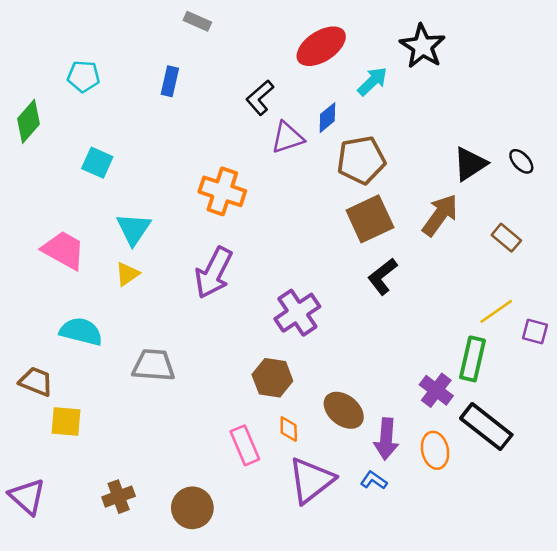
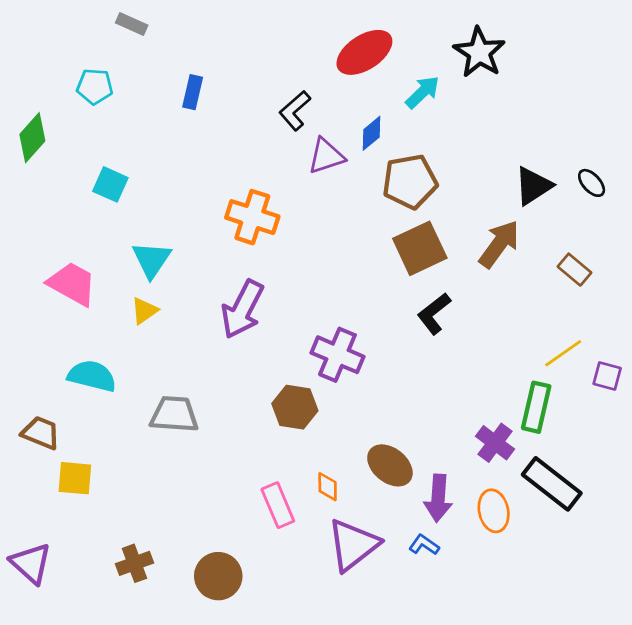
gray rectangle: (197, 21) -> (132, 24), moved
purple cross: (297, 313) -> (337, 355), turned -33
brown hexagon: (272, 378) -> (295, 407), moved

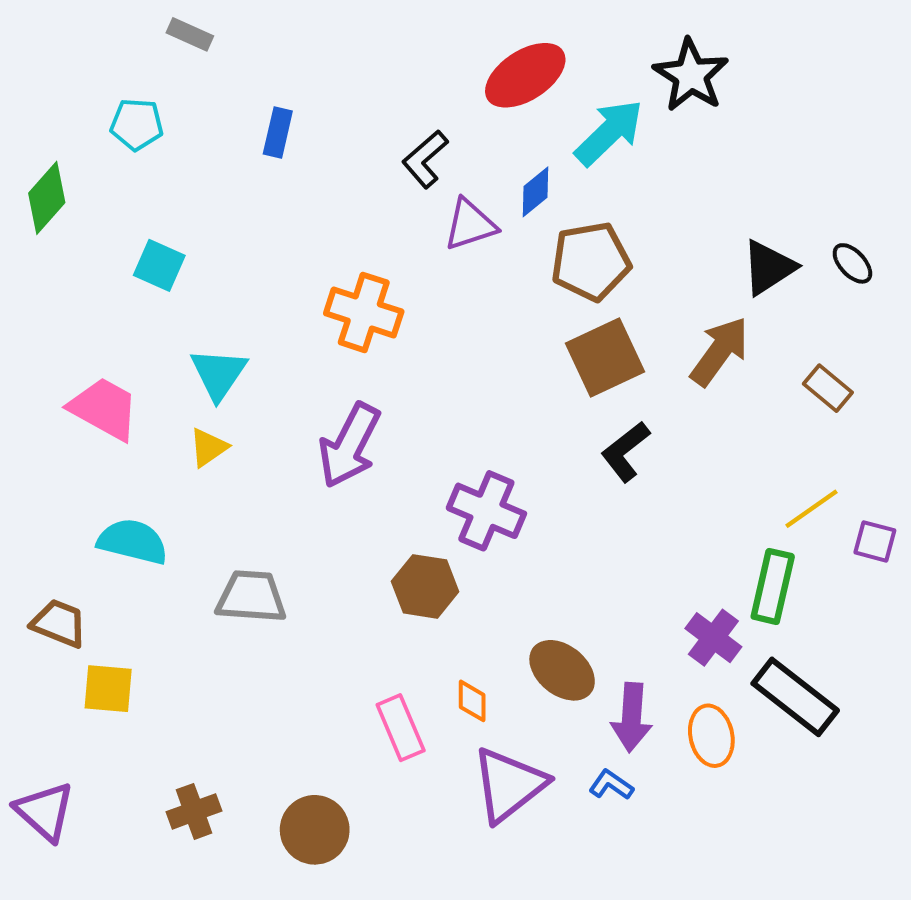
cyan arrow: (423, 92) -> (609, 133), size x1.4

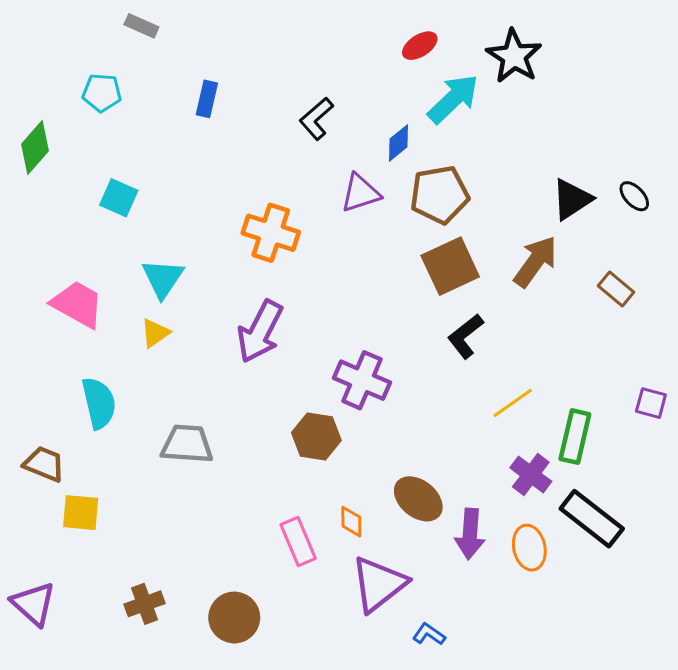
red ellipse: (525, 75) -> (420, 46), moved, size x0.6
purple triangle: (470, 225) -> (360, 193), moved
yellow line: (812, 509) -> (513, 403), moved
cyan semicircle: (133, 541) -> (99, 403), turned 63
blue L-shape: (611, 785) -> (429, 634), moved

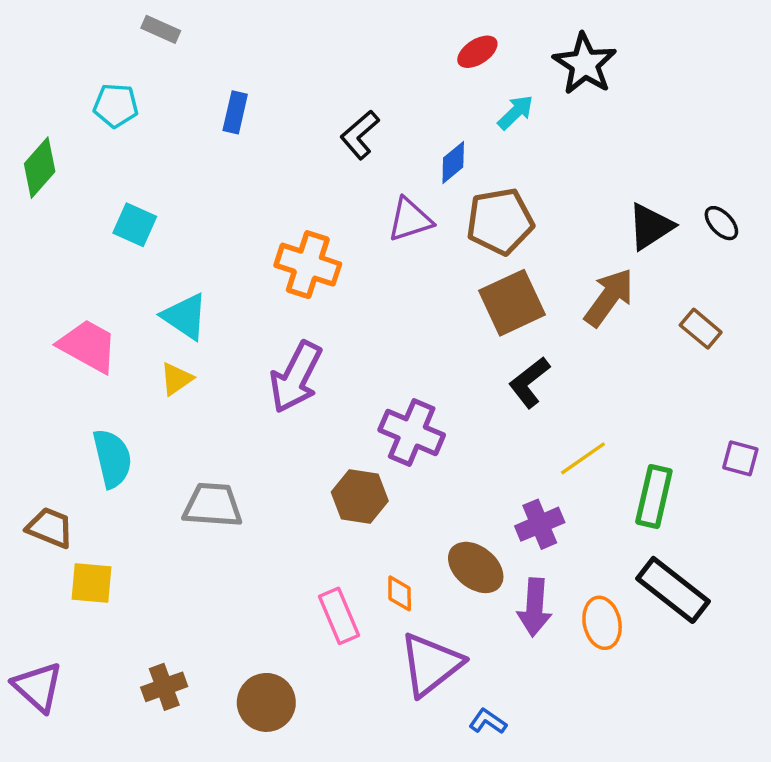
cyan arrow: (453, 99) -> (515, 112), size x0.6
cyan triangle: (163, 278) -> (185, 317), turned -30
purple cross: (531, 475) -> (540, 524), moved, turned 30

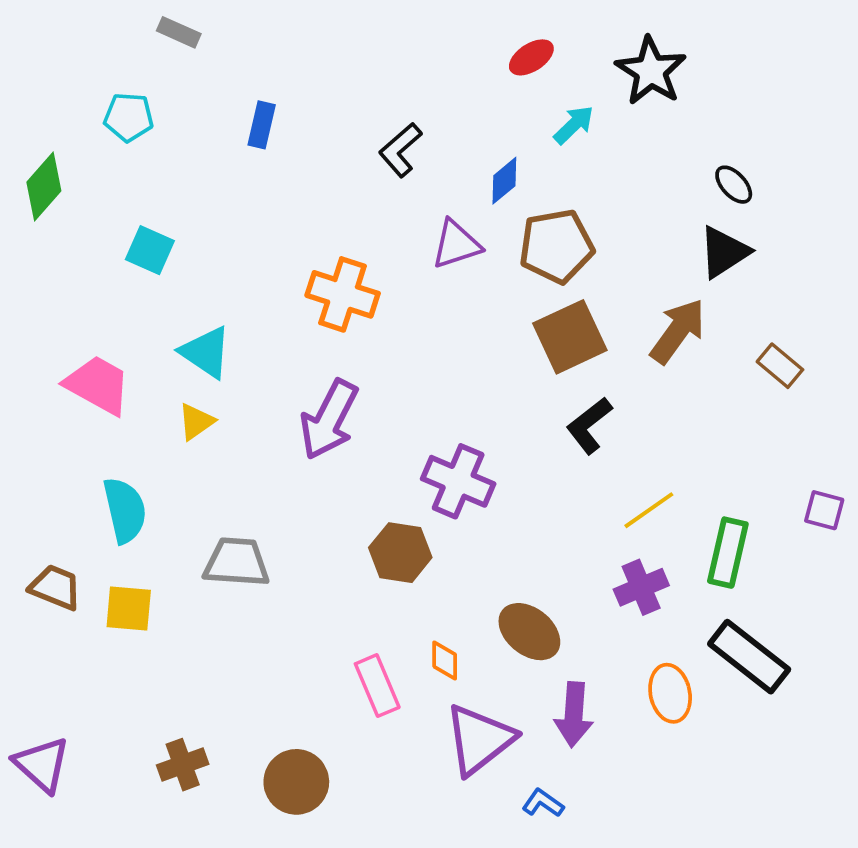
black ellipse: (721, 223) -> (734, 185), moved
purple cross: (540, 524) -> (641, 587), moved
yellow square: (92, 583) -> (129, 608), moved
purple arrow: (535, 607) -> (574, 714), moved

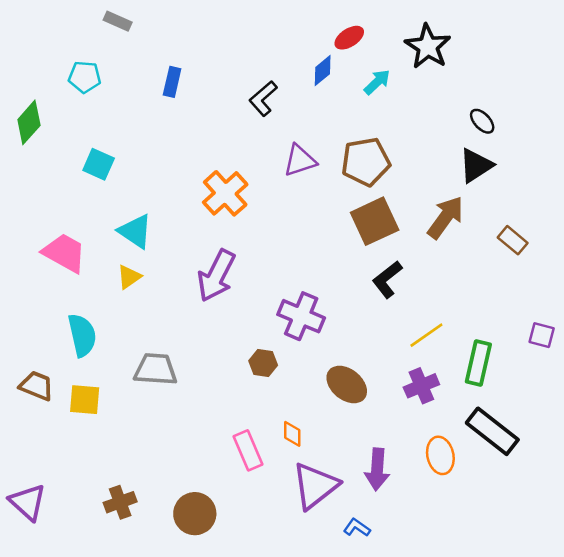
blue diamond: (504, 181) -> (323, 71), moved
orange cross: (343, 294) -> (225, 193), turned 30
brown hexagon: (400, 553) -> (263, 363), size x0.7
brown ellipse: (529, 632) -> (347, 385), moved

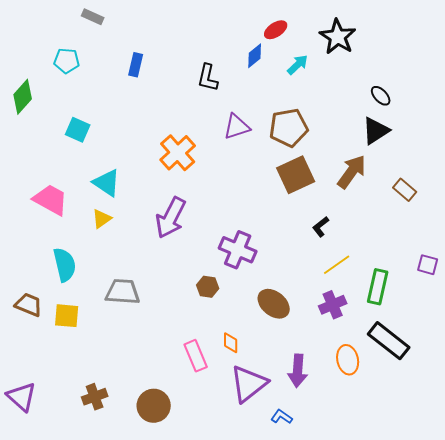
black L-shape: (263, 98) -> (208, 78), turned -36
black L-shape: (387, 279) -> (321, 227), moved, size x0.7

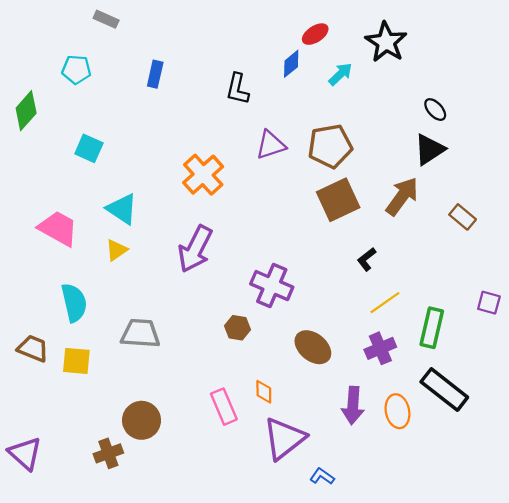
purple arrow: (298, 371) -> (353, 405), moved
brown circle: (154, 406) -> (142, 420), moved

